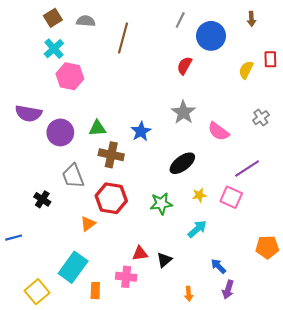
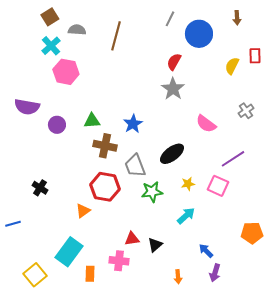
gray semicircle: (86, 21) -> (77, 30), moved
gray star: (183, 112) -> (173, 89), moved
purple circle: (60, 132) -> (57, 125), size x0.7
gray trapezoid: (73, 176) -> (135, 166), moved

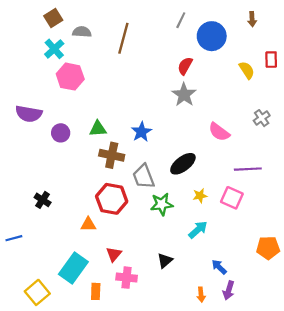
yellow semicircle: (232, 66) -> (247, 70), turned 120
purple line: (233, 159) -> (248, 169), turned 30
orange triangle: (83, 211) -> (88, 224), turned 35
red triangle: (132, 239) -> (114, 254), moved, turned -42
orange arrow: (178, 277) -> (201, 295), moved

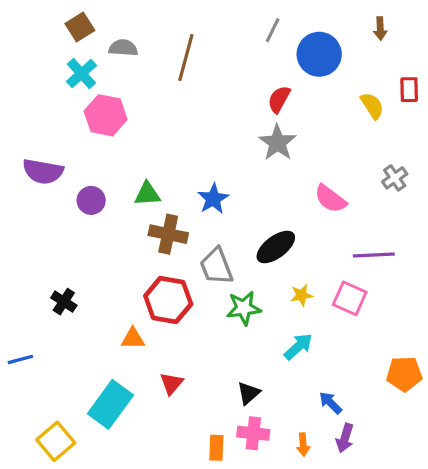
pink cross: (127, 278) -> (253, 433), moved
orange rectangle: (96, 291) -> (216, 448), moved

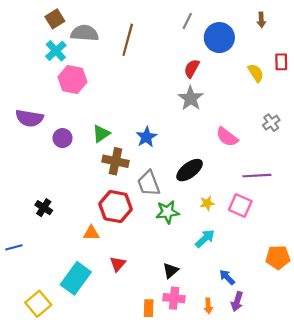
gray semicircle: (123, 48) -> (85, 33), size x1.4
green triangle: (147, 194) -> (101, 134), turned -30

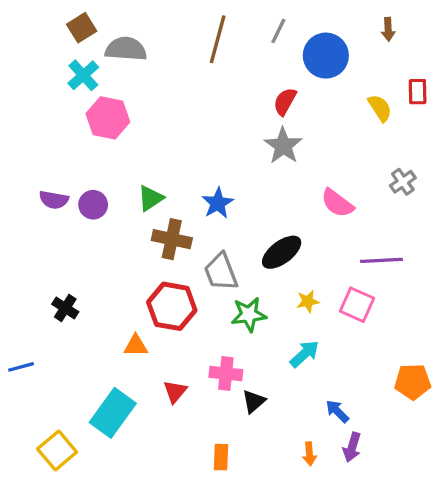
brown line: (128, 40) -> (218, 39), moved
purple semicircle: (29, 118) -> (54, 200), moved, size x0.7
pink cross: (174, 298) -> (226, 374), moved

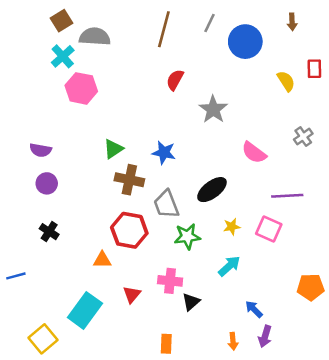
red semicircle: (285, 101) -> (175, 80), moved
blue star: (218, 203) -> (164, 153), turned -30
purple circle: (93, 205) -> (47, 183), moved

